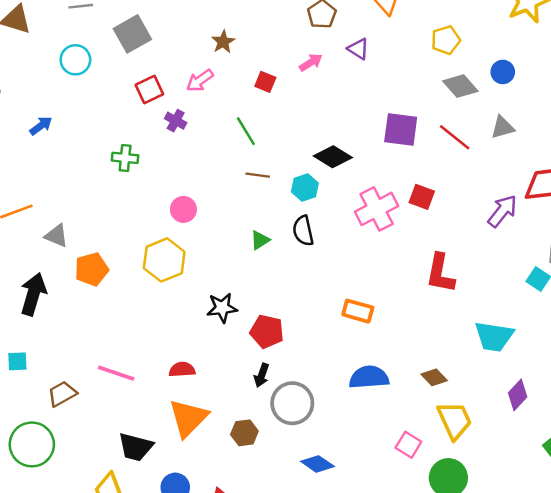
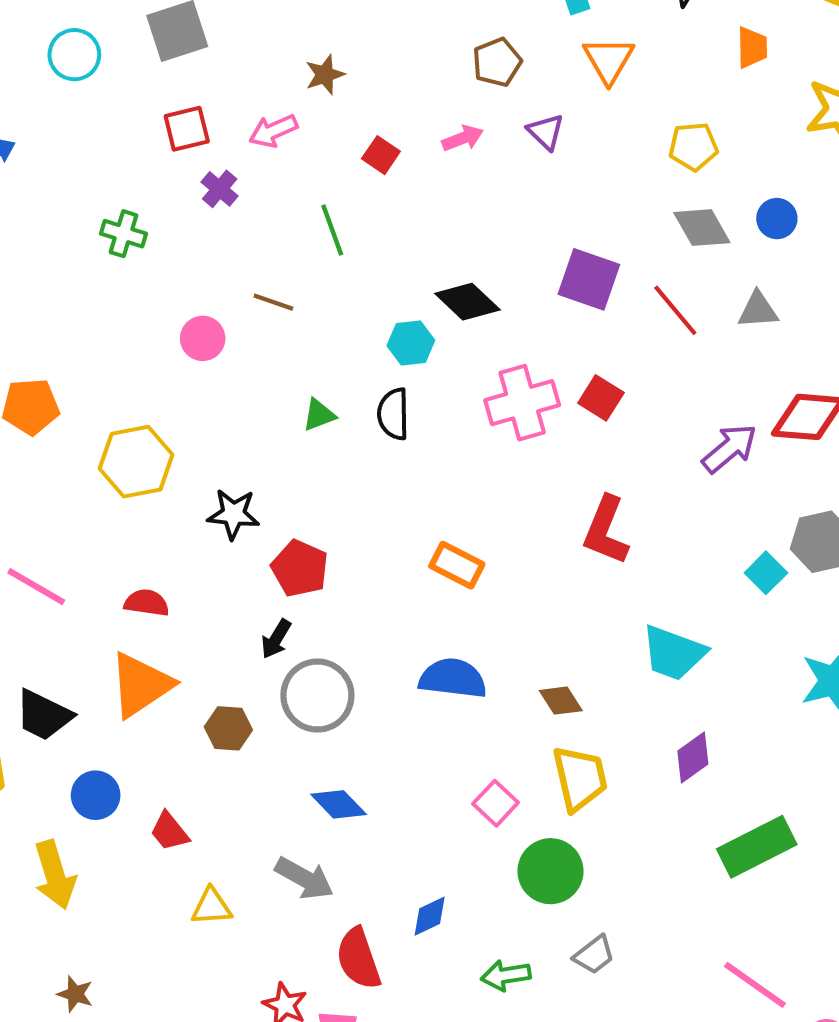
brown line: (258, 175) -> (273, 302), moved
yellow hexagon: (164, 260) -> (136, 462), moved

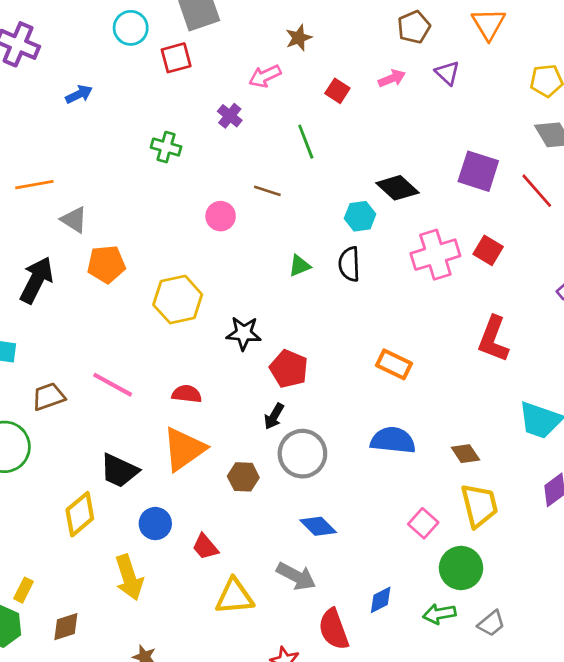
red square: (187, 129) -> (176, 58), moved
yellow triangle: (211, 907) -> (234, 597), size x1.4
green arrow: (506, 975) -> (439, 614), moved

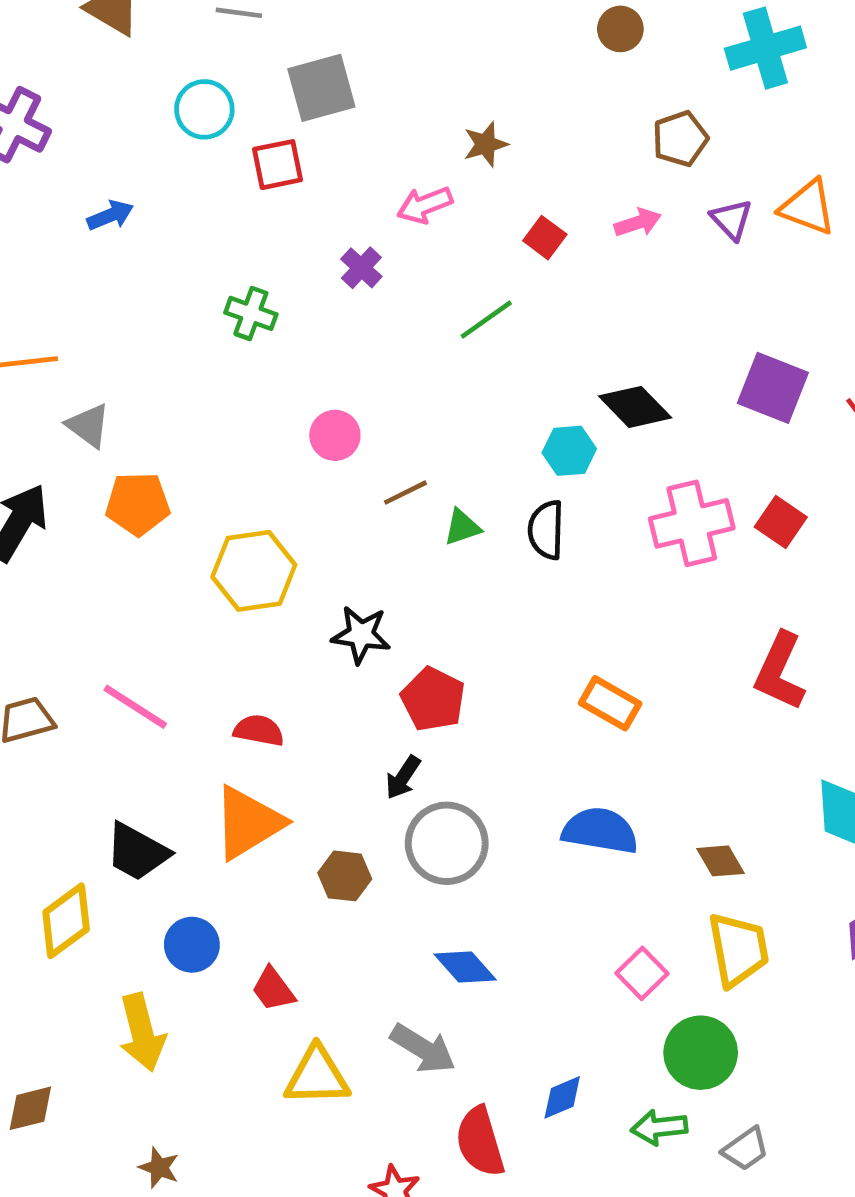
orange triangle: (489, 24) -> (808, 207), moved, turned -42
green line: (306, 142) -> (486, 320), turned 72
brown line: (267, 191) -> (405, 493), moved, turned -48

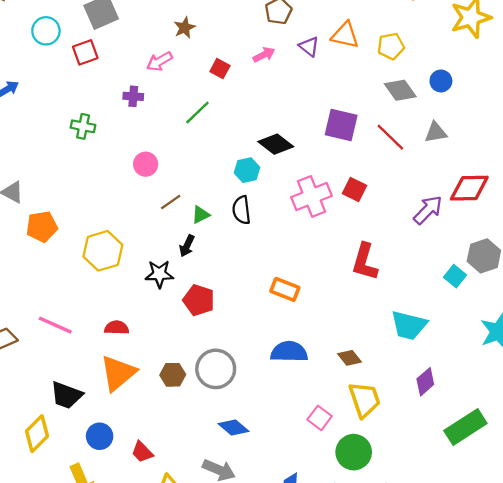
purple cross: (361, 268) -> (133, 96), turned -30
pink circle: (335, 435) -> (146, 164), moved
black arrow: (403, 777) -> (187, 246), moved
brown hexagon: (345, 876) -> (173, 375), moved

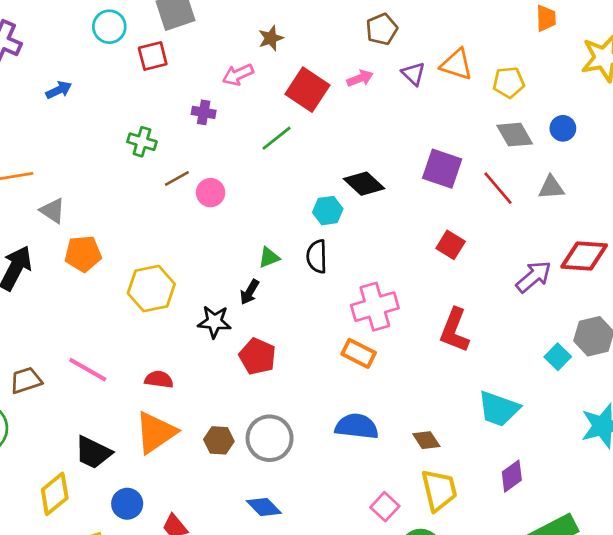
red square: (220, 69) -> (307, 90), size x1.8
pink cross: (312, 196) -> (375, 307), moved
brown line: (171, 202) -> (177, 178), moved
blue diamond: (233, 427) -> (264, 507), moved

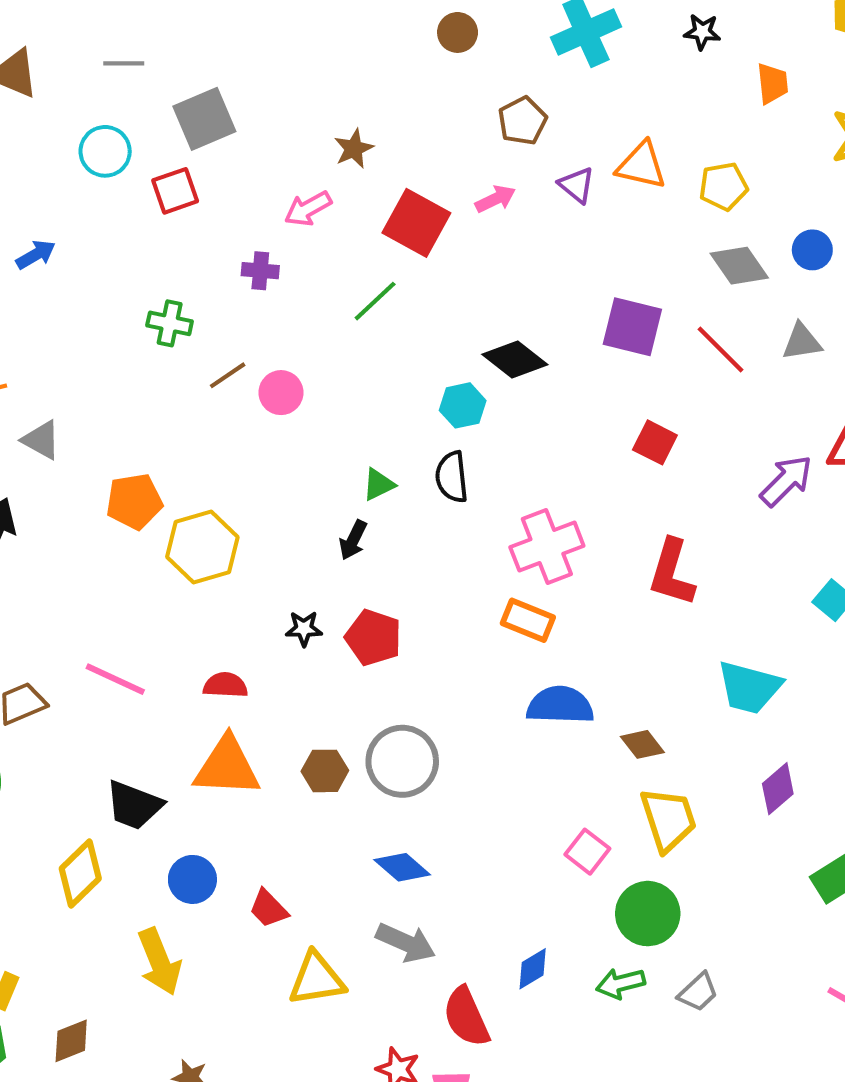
orange pentagon: (83, 254) -> (134, 501), moved
black star: (214, 322) -> (304, 629), moved, size x0.7
blue semicircle: (357, 426) -> (560, 705), moved
orange triangle: (156, 432) -> (227, 767), turned 42

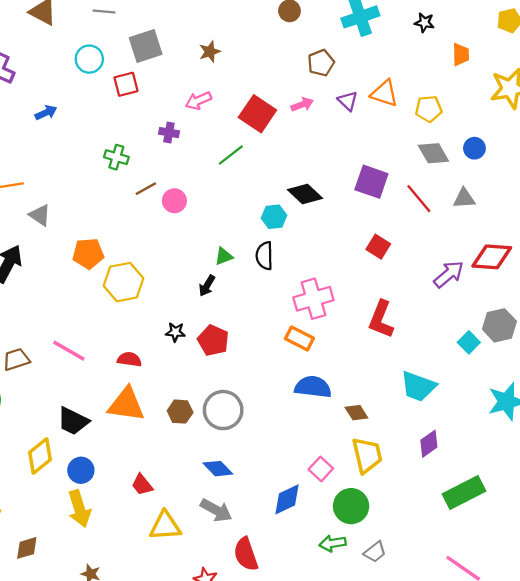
brown star: (354, 149) -> (210, 52), moved
blue circle: (192, 879) -> (81, 470), moved
blue diamond: (533, 969) -> (287, 499), moved, size x1.4

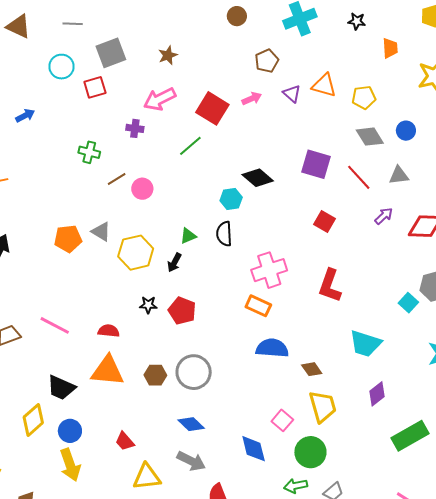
pink arrow: (198, 101) -> (160, 99), size x1.4
gray triangle: (40, 215) -> (101, 232), moved
purple arrow: (449, 274) -> (384, 216), moved, size x0.7
yellow hexagon: (123, 282) -> (136, 253), moved
blue diamond: (287, 499) -> (254, 449), turned -76

